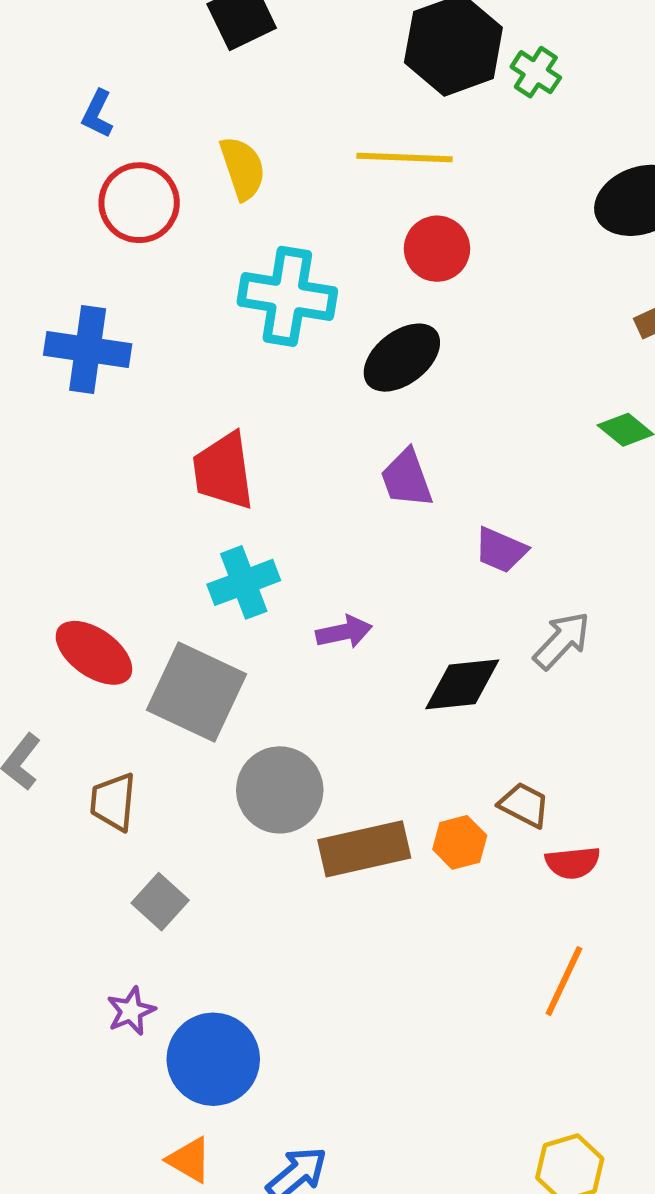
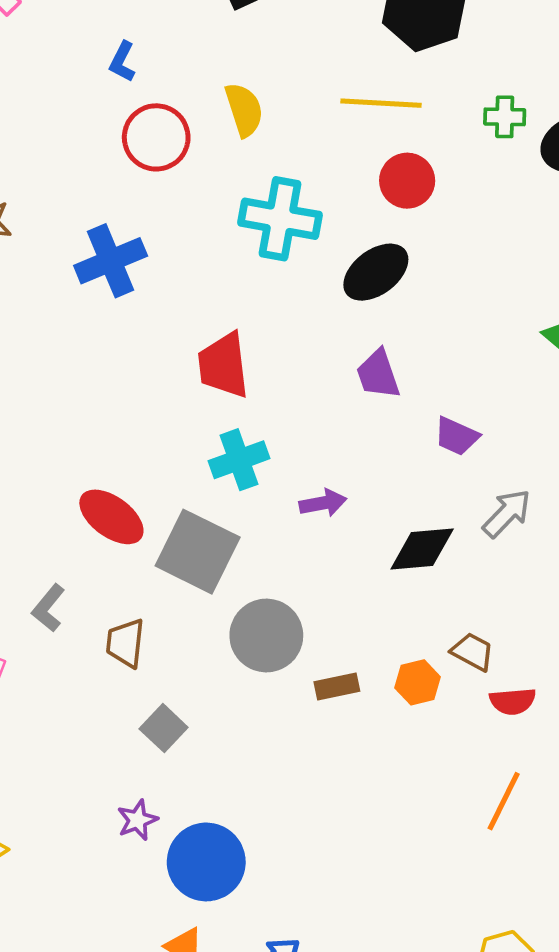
green cross: (536, 72) -> (505, 117), moved, turned -33
blue cross: (88, 350) -> (111, 261), turned -32
brown rectangle: (364, 849) -> (337, 687), size x0.6

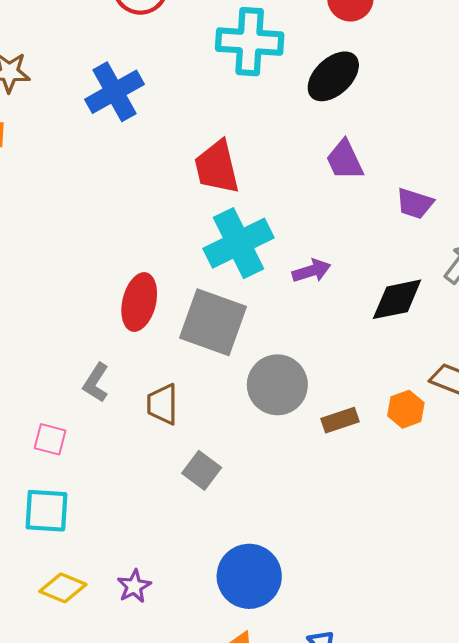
cyan cross: (239, 460) -> (238, 243), size x1.4
red ellipse: (111, 517) -> (139, 302), turned 74
purple star: (137, 820) -> (134, 586), moved

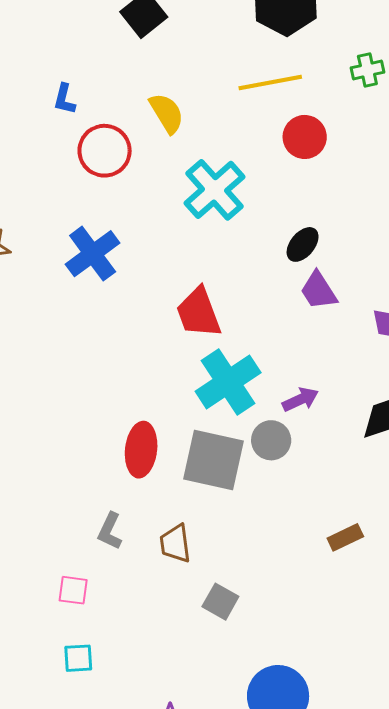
cyan cross: (250, 42) -> (215, 190), turned -38
black ellipse: (333, 76) -> (303, 244), moved, size x0.7
gray circle: (277, 385) -> (271, 440), moved, size x0.7
cyan square: (46, 511) -> (78, 658), size x0.7

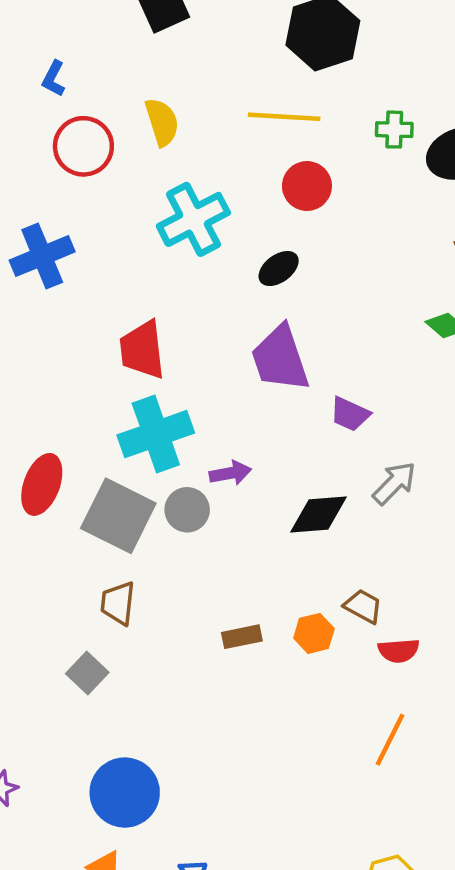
black ellipse: (303, 244) -> (279, 269), moved
purple trapezoid: (319, 291) -> (280, 358), size x1.5
brown trapezoid: (175, 544) -> (118, 603), moved

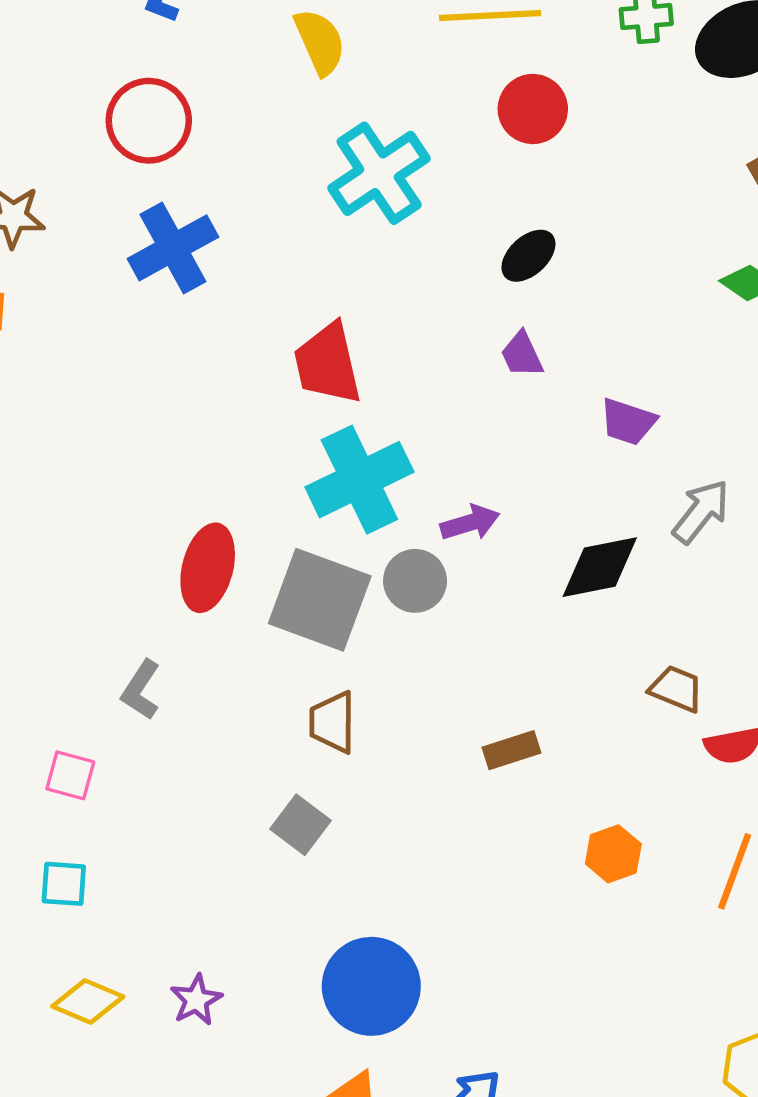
red circle: (83, 146) -> (149, 121), moved
black ellipse: (279, 269) -> (528, 256), moved
purple trapezoid: (280, 358) -> (522, 355), size x0.5
orange hexagon: (314, 633) -> (613, 854), moved

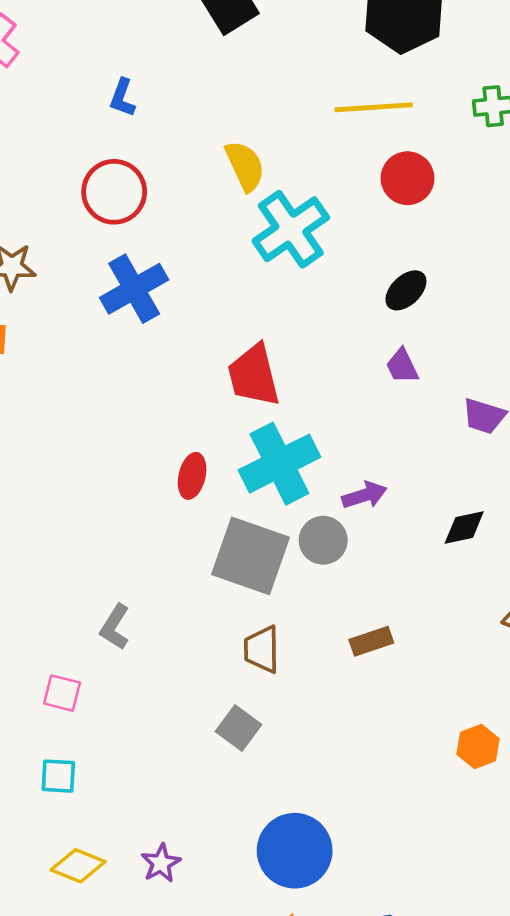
yellow semicircle: (320, 42) -> (245, 166), moved
black diamond: (600, 567) -> (464, 528), size x0.7
red ellipse: (208, 568) -> (192, 476), moved, size x0.7
brown rectangle: (511, 750) -> (371, 641), moved

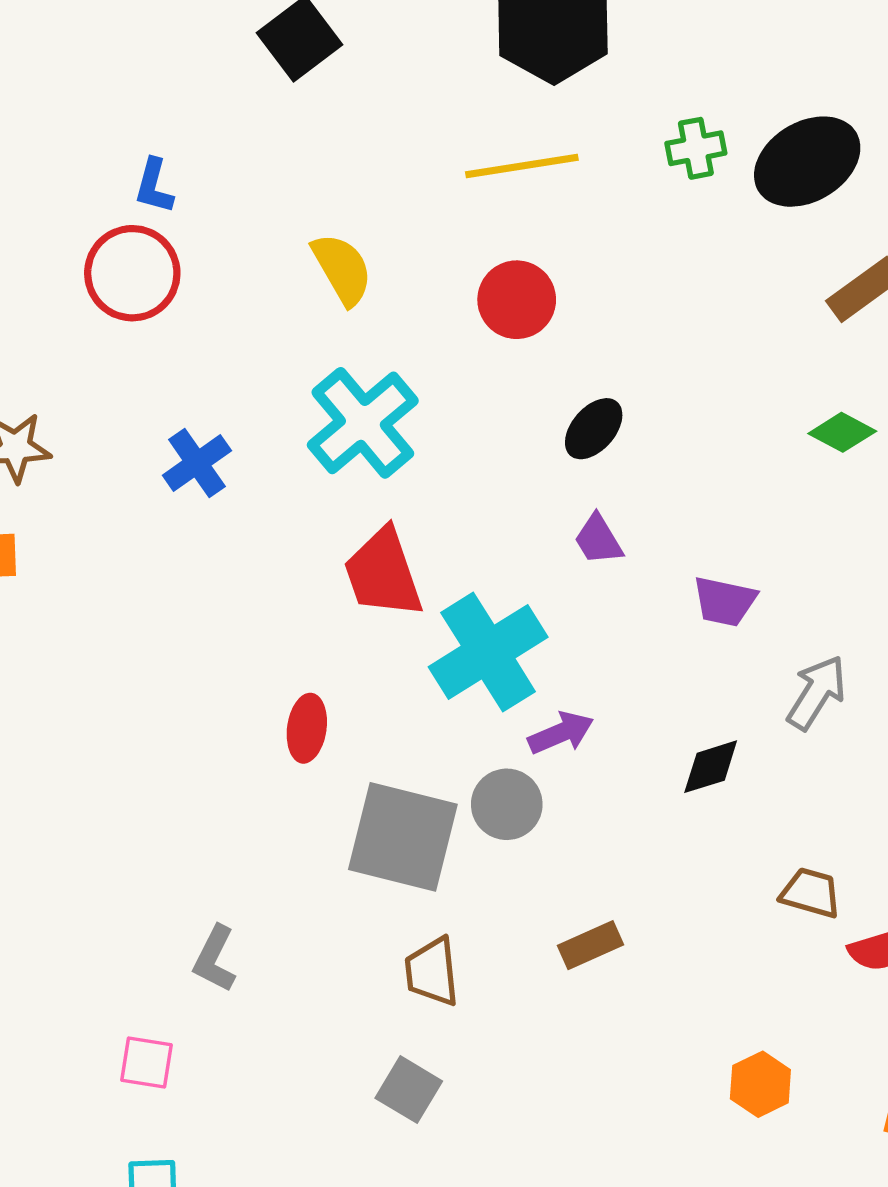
red circle: (407, 178) -> (517, 300), moved
red circle: (114, 192) -> (132, 273), moved
cyan cross: (291, 229) -> (363, 423), moved
blue cross: (134, 289) -> (197, 463), size x0.7
cyan cross: (279, 464) -> (488, 652), moved

